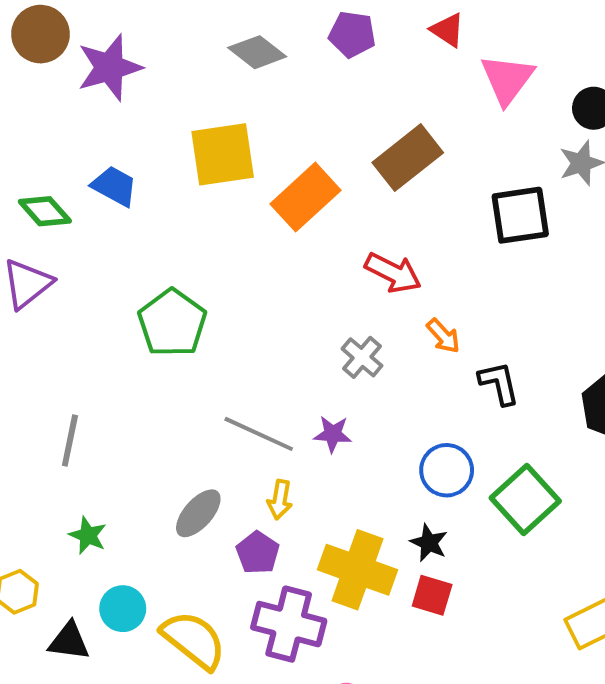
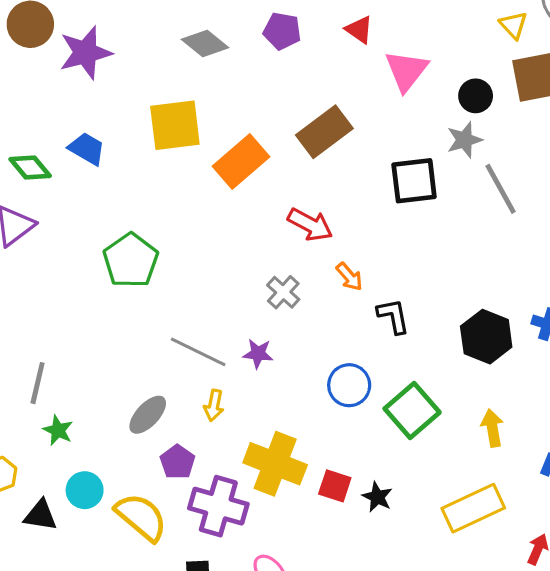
gray line: (70, 440) -> (38, 383), moved
black star: (429, 543) -> (377, 497), moved
purple pentagon: (258, 553) -> (178, 462), moved

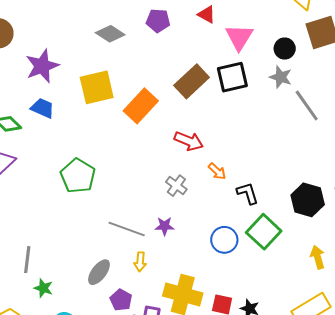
purple star: (85, 53) -> (42, 66), moved
gray star: (464, 140) -> (281, 77), turned -30
black square: (414, 181) -> (232, 77), moved
green square: (412, 410) -> (264, 232), moved

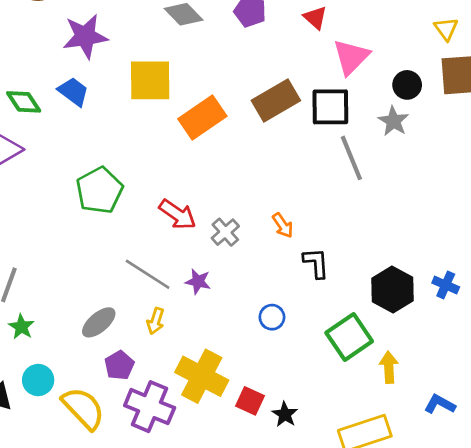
gray line: (307, 106) -> (351, 158), moved
red arrow: (189, 141) -> (178, 214), moved
green square: (264, 232) -> (349, 337), moved
blue circle: (224, 240) -> (272, 317), size x0.7

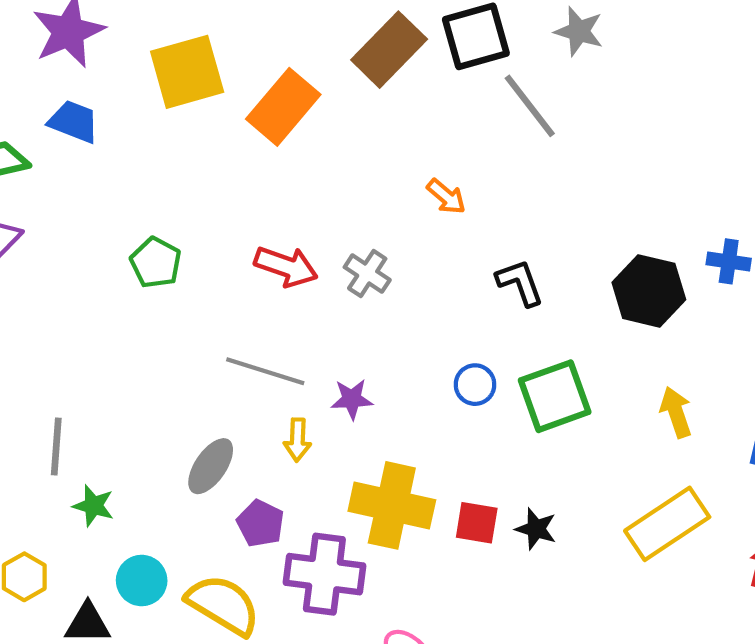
green pentagon: (99, 190) -> (156, 263), size x0.7
orange arrow: (283, 225) -> (446, 197), moved
purple star: (198, 281) -> (352, 399), moved
green square: (349, 337) -> (555, 396), moved, turned 30

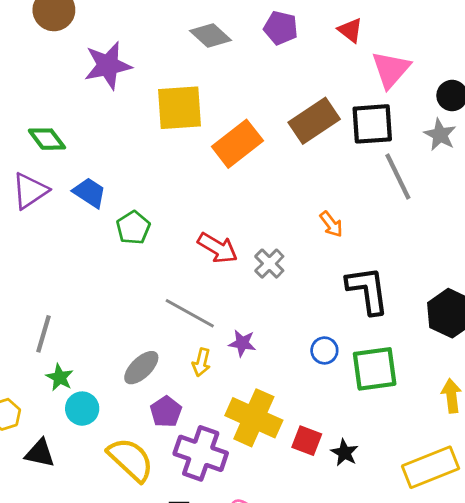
blue trapezoid: (74, 122) -> (90, 193), moved
black L-shape: (520, 283) -> (368, 290), size x1.5
cyan circle: (142, 581) -> (82, 409), moved

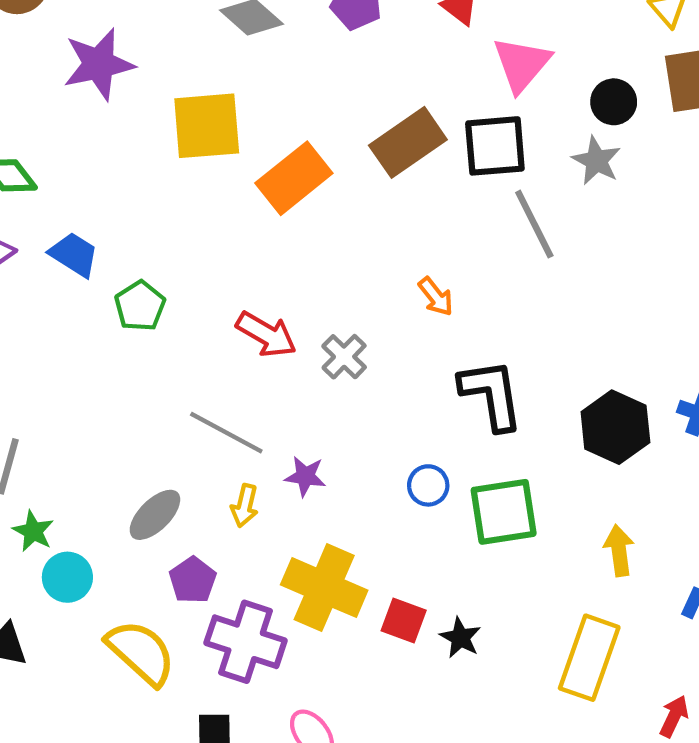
yellow rectangle: (431, 467) -> (589, 658), turned -48

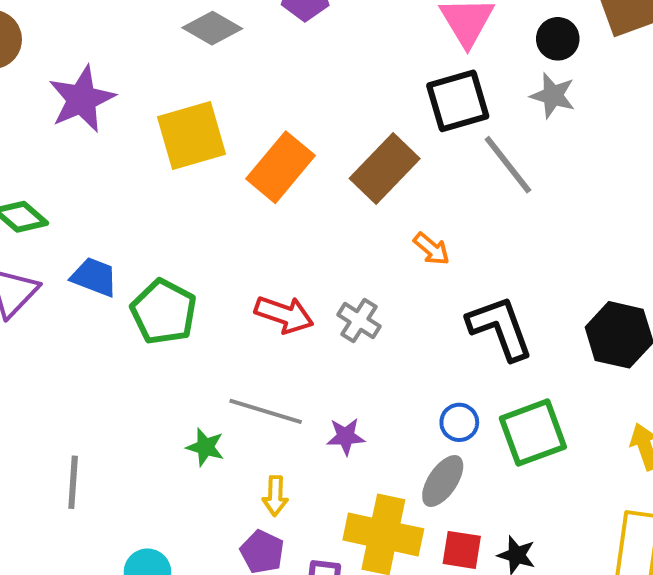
brown rectangle: (408, 142) -> (385, 168), moved
green pentagon: (140, 306) -> (164, 312), size x1.4
yellow arrow: (245, 506) -> (275, 496), moved
gray ellipse: (155, 515) -> (443, 481), moved
green star: (33, 531) -> (205, 447), moved

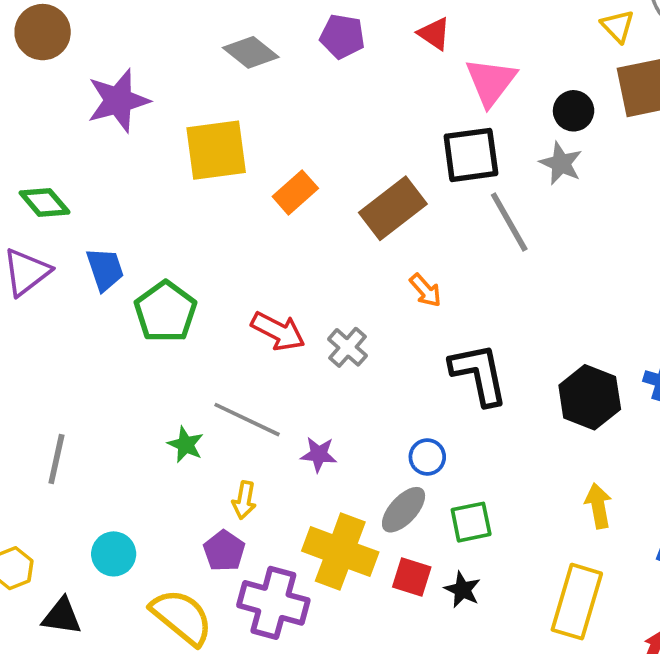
orange rectangle: (280, 167) -> (295, 192), size x0.7
blue trapezoid: (94, 277) -> (105, 269), turned 42
green square: (533, 433) -> (471, 522), moved, size x0.7

